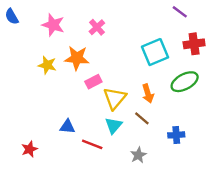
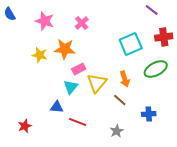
cyan triangle: (114, 125) -> (71, 87), moved

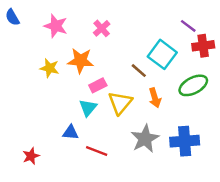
purple line: (152, 10) -> (188, 26), moved
cyan square: (131, 44) -> (162, 54), turned -30
brown line: (120, 100) -> (139, 71), moved
blue cross: (149, 114) -> (185, 141), size x1.6
gray star: (117, 131) -> (145, 139), moved, size x1.6

